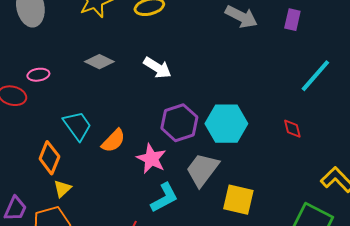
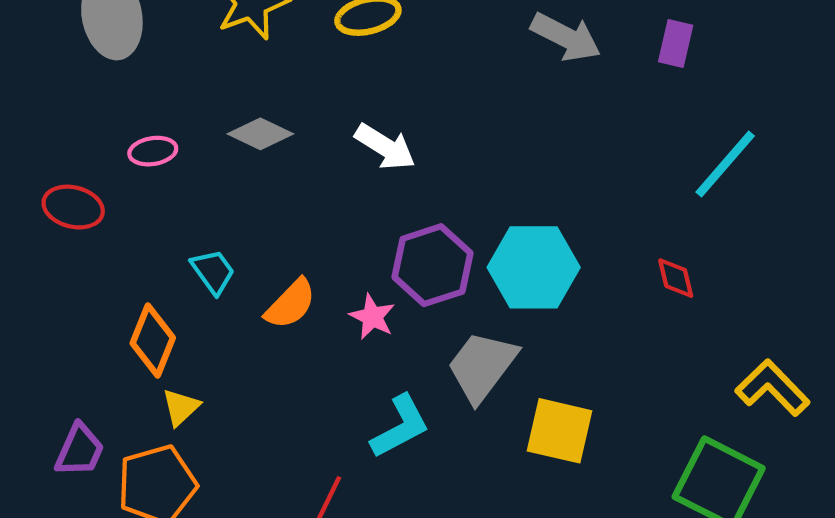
pink ellipse: (38, 75) -> (153, 151), moved
cyan trapezoid: (77, 126) -> (213, 272), size x0.7
pink star: (151, 159) -> (372, 317), moved, size x0.7

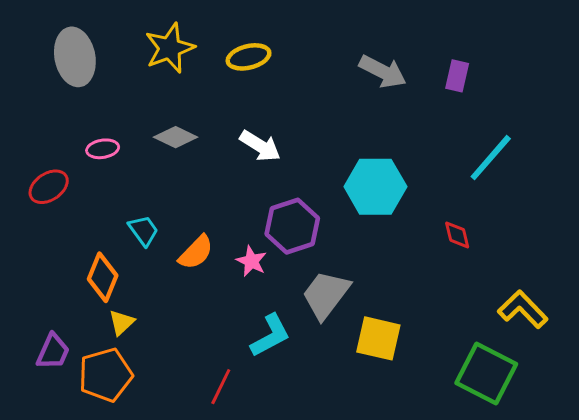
red ellipse: (73, 207) -> (49, 187), turned -48
cyan hexagon: (534, 267) -> (375, 187), moved

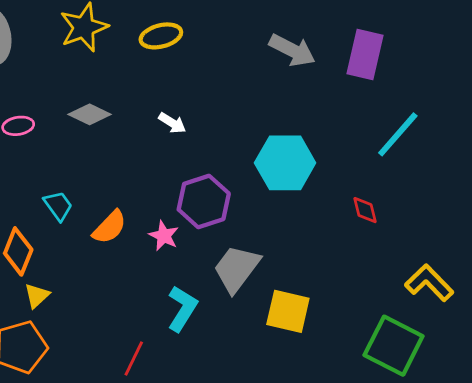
purple rectangle: (457, 76) -> (365, 54), size x1.6
white arrow: (260, 146) -> (172, 123), size x0.7
cyan L-shape: (270, 336) -> (182, 309), turned -30

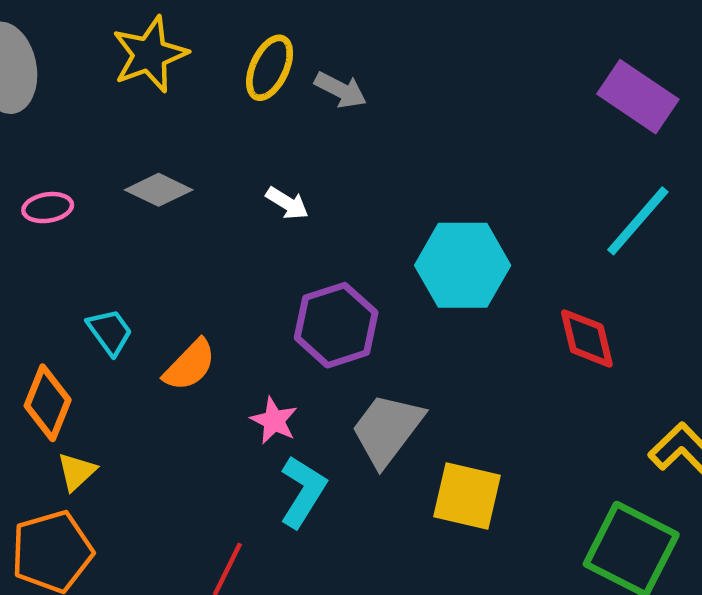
yellow ellipse: (161, 36) -> (270, 68), turned -51
gray arrow: (292, 50) -> (341, 90), moved, size x0.7
purple rectangle: (365, 54) -> (638, 97), moved, turned -69
red diamond: (365, 210) -> (587, 338), size x1.4
pink star: (164, 236) -> (274, 421), moved

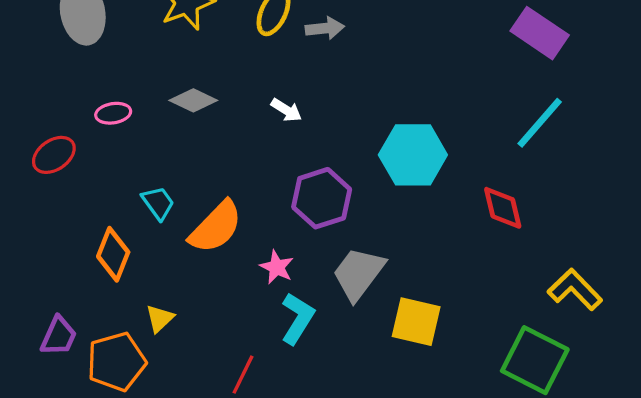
gray arrow: (341, 90) -> (325, 28), turned -33
orange semicircle: (190, 365) -> (216, 227), size x1.4
yellow triangle: (76, 472) -> (160, 318), moved

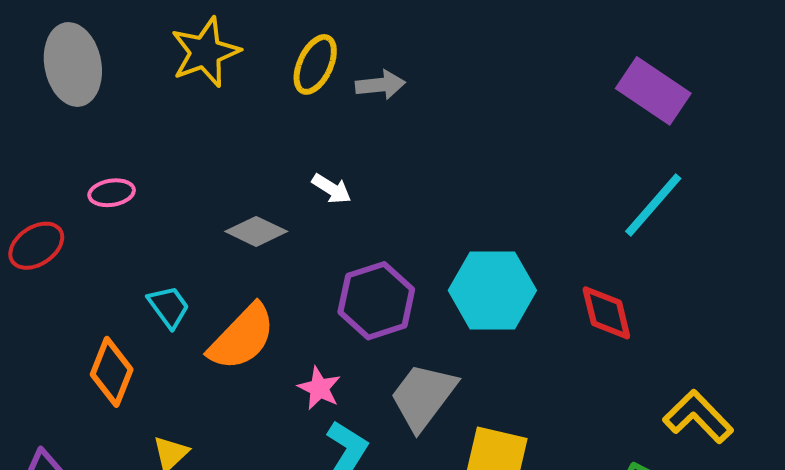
gray diamond: (193, 100) -> (256, 231), moved
cyan hexagon: (413, 155) -> (492, 290), moved

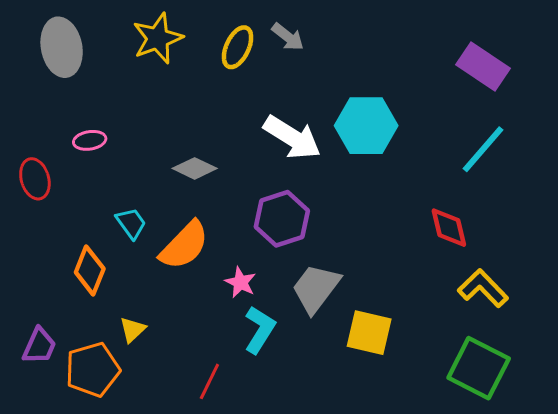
gray arrow: (380, 85) -> (288, 37), moved, turned 44
white arrow: (332, 189) -> (292, 137), moved, size x2.0
red ellipse: (36, 246) -> (35, 179), turned -72
cyan hexagon: (492, 290) -> (366, 126), moved
yellow L-shape: (698, 417) -> (483, 288), moved

